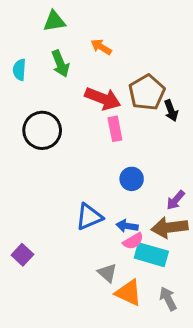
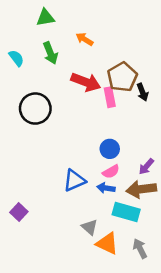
cyan semicircle: (19, 70) -> (16, 58), turned 138
pink rectangle: (115, 129) -> (110, 97), moved
pink semicircle: (133, 241) -> (111, 172), moved

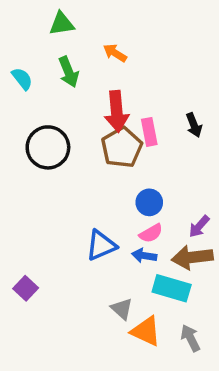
brown pentagon: (122, 77) -> (122, 147), moved
red arrow: (86, 82) -> (117, 111), turned 64

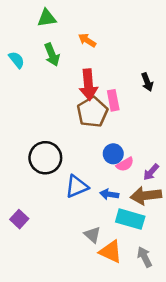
black arrow: (194, 125) -> (147, 82), moved
black circle: (48, 147) -> (45, 158), moved
pink semicircle: (151, 233) -> (125, 164), moved

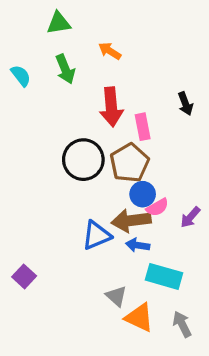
brown pentagon: (92, 112) -> (129, 163), moved
black circle: (45, 158) -> (83, 160), moved
brown arrow: (146, 196) -> (131, 220), moved

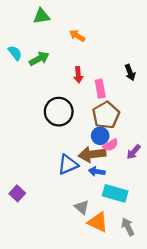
green arrow: (65, 69) -> (39, 59), moved, turned -96
red arrow: (111, 107) -> (78, 75), size x0.6
brown pentagon: (129, 163) -> (106, 115), moved

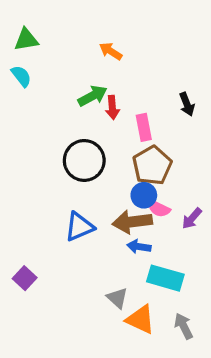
green triangle: (41, 16) -> (26, 40), moved
green arrow: (39, 59) -> (93, 96), moved
pink semicircle: (111, 145) -> (159, 209), turned 56
blue triangle: (68, 165) -> (79, 227), moved

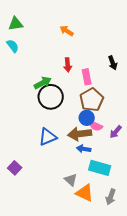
green arrow: (93, 96) -> (43, 83), moved
gray arrow: (184, 326) -> (111, 197), turned -133

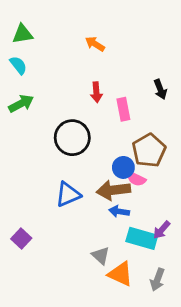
green arrow: (43, 83) -> (21, 104), moved
brown pentagon: (92, 100) -> (149, 150), moved
purple arrow: (116, 132) -> (162, 230), moved

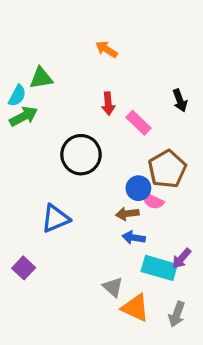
green triangle: (23, 34) -> (41, 78), moved
cyan semicircle: (18, 65) -> (17, 96), moved, turned 66
pink rectangle: (123, 109) -> (138, 123), turned -35
brown arrow: (113, 190) -> (127, 214), size x0.6
blue triangle: (68, 194) -> (55, 218), moved

